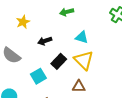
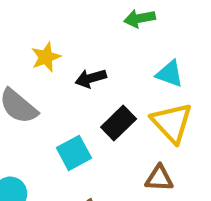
yellow star: (23, 22) -> (46, 57), moved

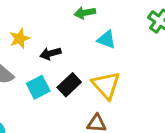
cyan triangle: (170, 74) -> (107, 40), moved
cyan square: (74, 153) -> (38, 87), moved

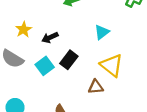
cyan triangle: (107, 40) -> (102, 32), moved, turned -49
yellow triangle: (106, 85) -> (112, 65), moved

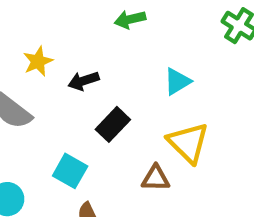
cyan square: (45, 66) -> (70, 171), moved, turned -30

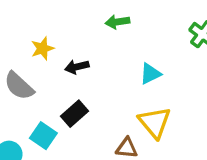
black rectangle: (113, 124) -> (75, 114), moved
cyan square: (70, 171) -> (43, 136), moved

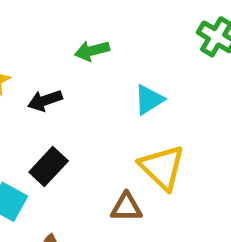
green arrow: (117, 22) -> (92, 51), moved

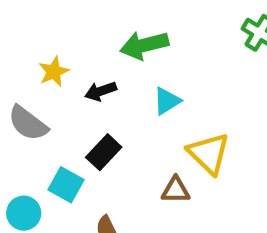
green arrow: (92, 51) -> (144, 45), size x1.5
cyan triangle: (149, 100) -> (167, 101), moved

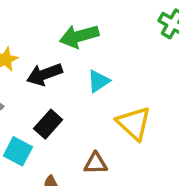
black arrow: (101, 91) -> (44, 74), size x1.4
brown triangle: (176, 190) -> (96, 163), moved

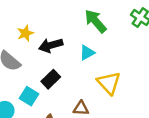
green arrow: (79, 36) -> (96, 21), moved, turned 60

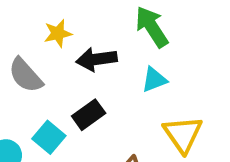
green arrow: (96, 21) -> (152, 27), moved

